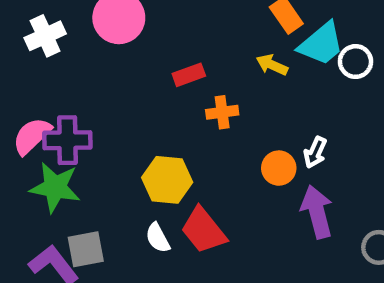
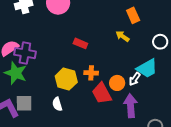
cyan trapezoid: (321, 44) -> (147, 68), moved
red rectangle: (189, 75) -> (80, 43), moved, turned 32
orange cross: (222, 112) -> (91, 73), moved
red trapezoid: (204, 230) -> (102, 93), moved

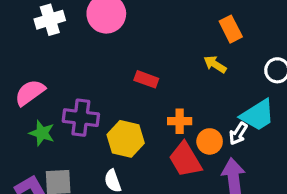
purple cross: (25, 53) -> (81, 118), moved
green star: (16, 73) -> (42, 133), size x0.7
orange cross: (91, 73) -> (180, 121), moved

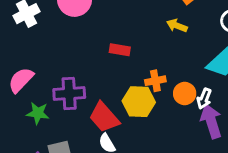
white arrow: (238, 134) -> (204, 99), moved
yellow hexagon: (126, 139) -> (139, 102), moved
red trapezoid: (185, 160) -> (104, 117), moved

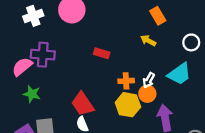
purple cross: (69, 93) -> (43, 55), moved
white arrow: (204, 99) -> (149, 80), moved
yellow hexagon: (139, 102) -> (128, 105), moved

